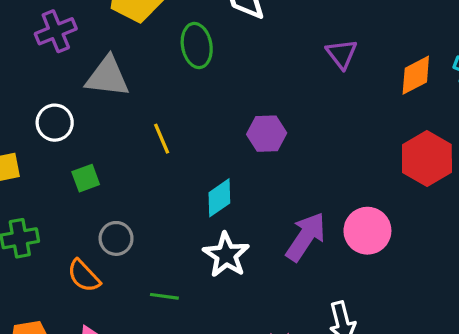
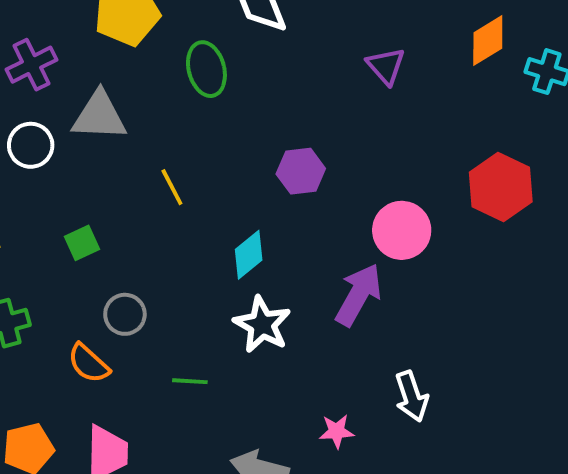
orange diamond: (416, 75) -> (488, 41), moved
white circle: (55, 123) -> (31, 145), moved
pink circle: (367, 231) -> (402, 230), moved

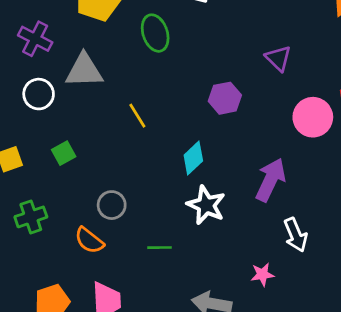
purple cross: (31, 65) -> (35, 39), turned -32
purple triangle: (386, 66) -> (278, 58), moved
pink circle: (402, 230) -> (313, 117), moved
green square: (82, 243) -> (64, 153), moved
white arrow: (412, 396) -> (296, 235), moved

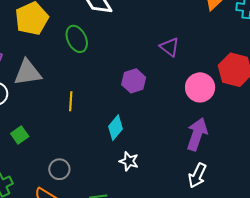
yellow line: (137, 116) -> (71, 101), turned 42
purple arrow: (271, 180) -> (197, 134), moved
white star: (206, 205) -> (129, 161), size x0.7
white arrow: (296, 235) -> (197, 176), turned 55

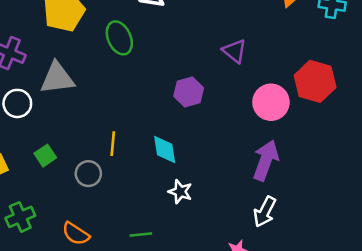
yellow line: (71, 101) -> (113, 144), moved
cyan diamond: (115, 128) -> (165, 149), turned -50
gray circle: (59, 169) -> (88, 174), moved

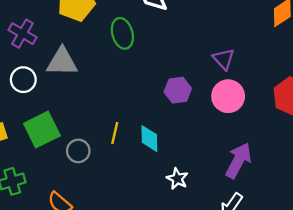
pink circle: (271, 102) -> (228, 96), moved
yellow line: (113, 144) -> (115, 133), moved
green square: (45, 156) -> (42, 130), size x1.8
white star: (180, 192) -> (177, 179), moved

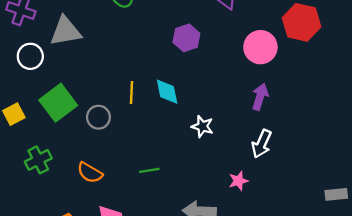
pink circle: (228, 96) -> (260, 47), moved
purple arrow: (238, 160) -> (260, 97), size x0.7

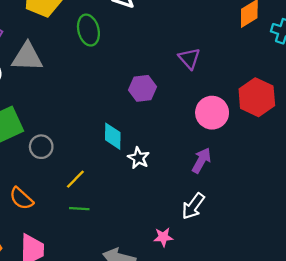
yellow line: (132, 92) -> (75, 179), moved, turned 30
white star: (202, 126) -> (139, 158), moved

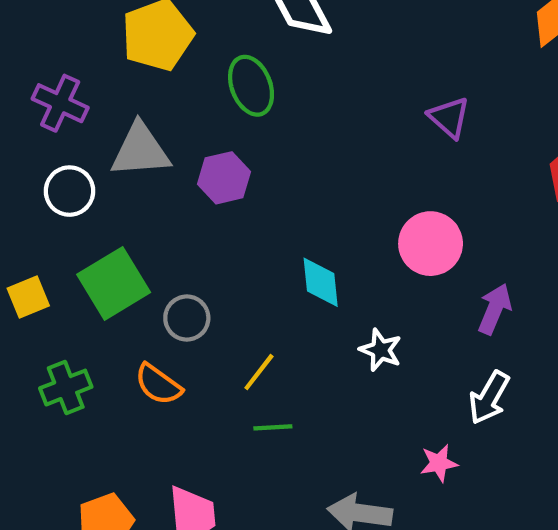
purple hexagon: (143, 88) -> (224, 178), moved
pink circle: (212, 113) -> (431, 244), moved
white star: (139, 158) -> (381, 350), moved
orange semicircle: (21, 198) -> (158, 384), moved

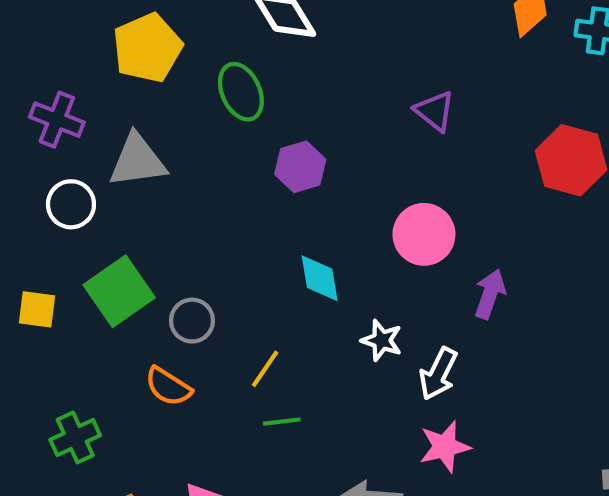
purple hexagon: (224, 178) -> (300, 167), moved
yellow square: (28, 297) -> (37, 309), turned 33
green cross: (66, 388) -> (75, 437), moved
white arrow: (489, 398) -> (438, 374), moved
pink star: (439, 463) -> (445, 447), size x1.4

